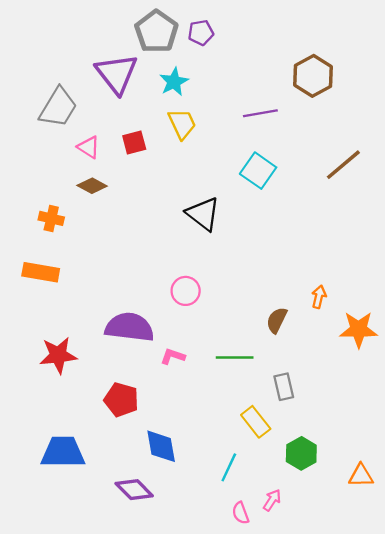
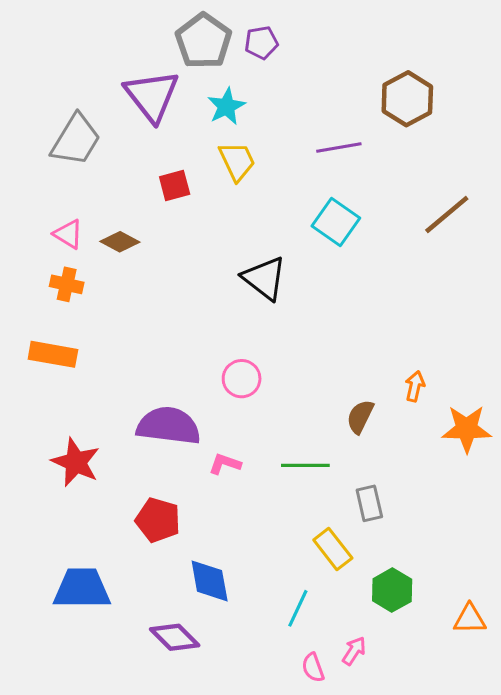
pink triangle: (89, 147) -> (68, 234), moved
red star: (58, 355) -> (76, 462), turned 30

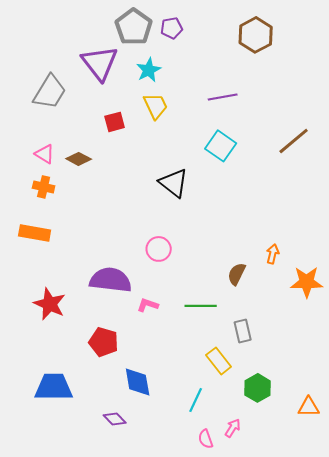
brown hexagon: (407, 99) -> (256, 35), moved
purple diamond: (175, 637) -> (115, 419), size x0.7

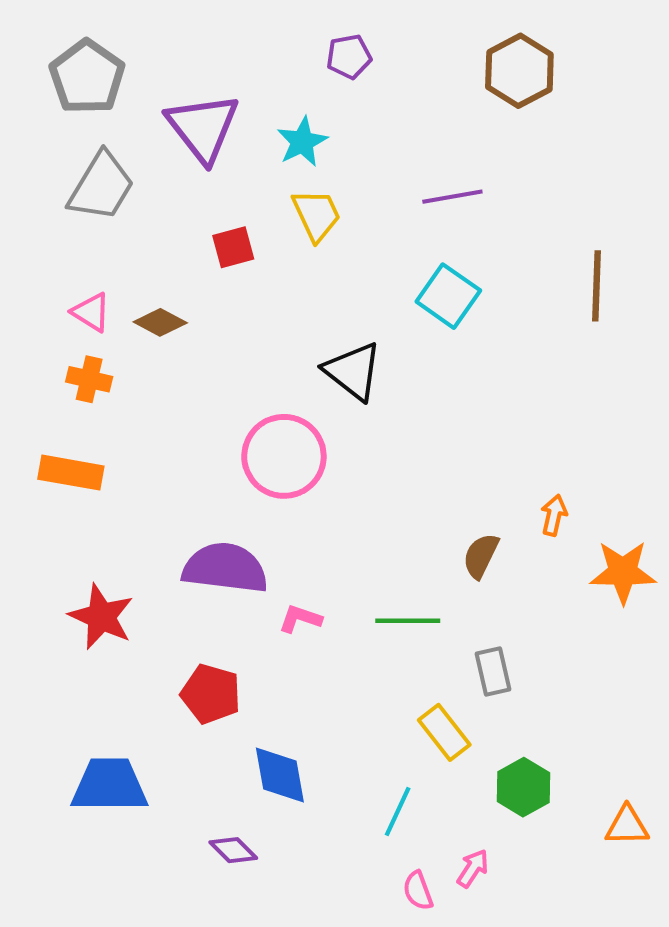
gray pentagon: (134, 27) -> (87, 77), moved
brown line: (294, 141) -> (597, 286), turned -48
pink circle: (159, 249) -> (284, 456), moved, size x1.6

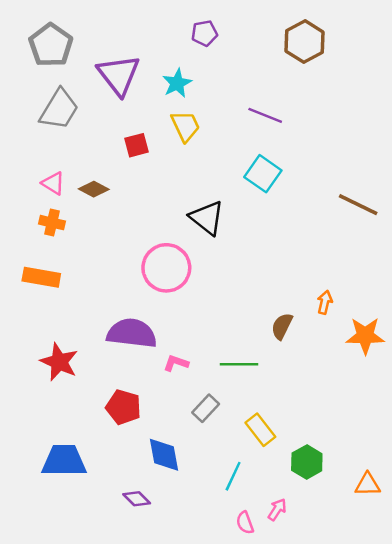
purple line: (452, 197) -> (265, 115), turned 32
brown line: (597, 286) -> (358, 205), moved, turned -66
gray rectangle: (493, 671) -> (206, 408), moved, turned 56

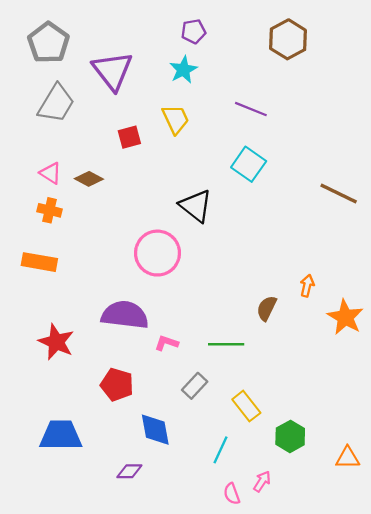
cyan star: (177, 83) -> (183, 70), moved
orange star: (365, 336) -> (345, 317), turned 30
purple diamond: (137, 499) -> (129, 471), turned -45

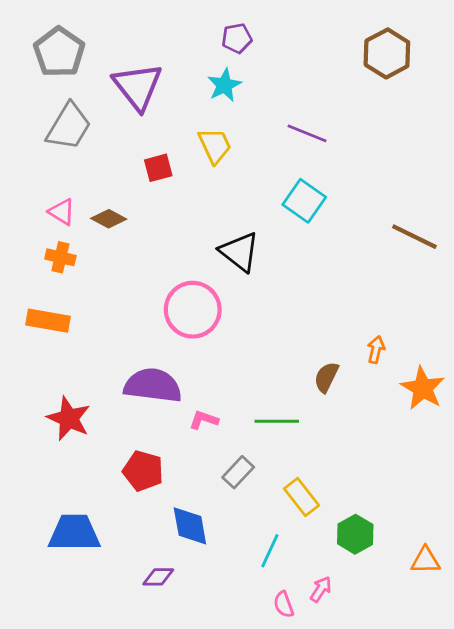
brown hexagon: (288, 39) -> (387, 53), moved

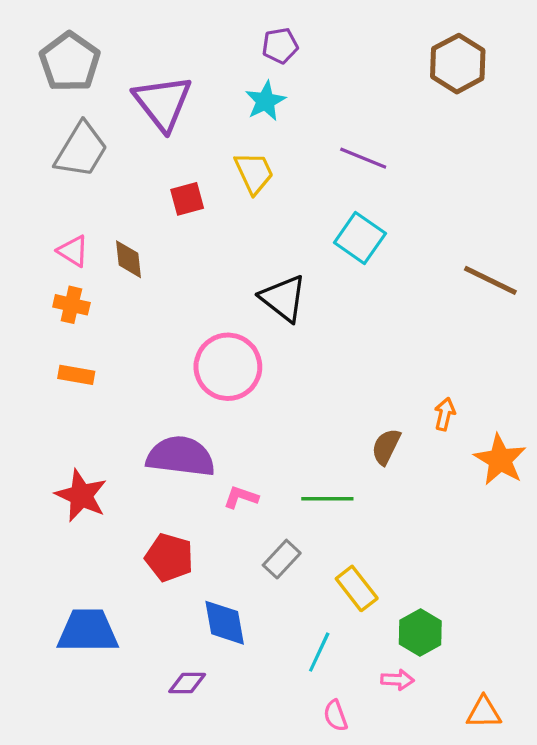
brown diamond: (109, 219) -> (128, 259), turned 56
orange rectangle: (48, 321) -> (76, 375), moved, size x0.7
orange triangle: (425, 560) -> (484, 712), moved
pink arrow: (321, 589) -> (397, 680), moved, turned 60

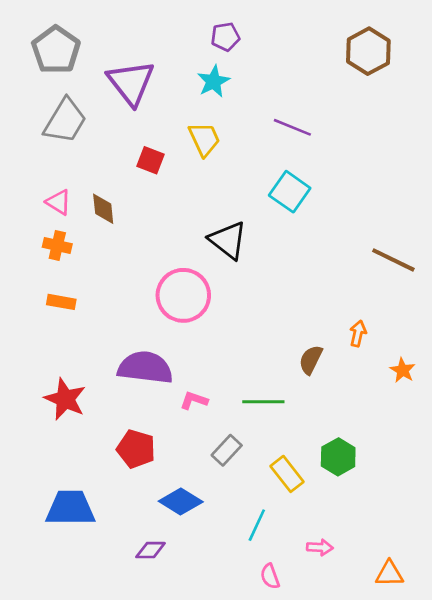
red square: (187, 199) -> (150, 160), turned 36
brown line: (490, 280) -> (393, 260), moved
orange star: (500, 460) -> (403, 370), size x0.6
blue diamond: (225, 623) -> (181, 501), turned -48
green hexagon: (420, 632) -> (338, 457), moved

